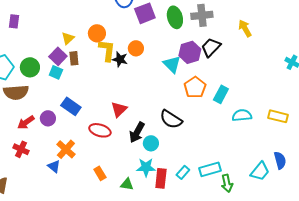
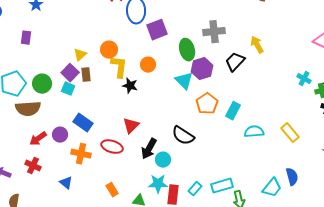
green ellipse: (175, 17) -> (187, 50), moved
black trapezoid: (211, 47) -> (235, 62), moved
black star: (120, 59) -> (130, 86), moved
yellow rectangle: (278, 116) -> (290, 133), turned 36
orange cross: (66, 149) -> (81, 154), moved, turned -30

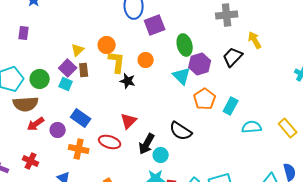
gray cross: (214, 32) -> (227, 15), moved
red arrow: (38, 139) -> (36, 124), moved

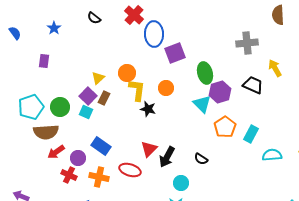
black trapezoid: (233, 57) -> (253, 85), turned 70
brown rectangle: (84, 70) -> (104, 98), turned 32
black semicircle: (181, 131) -> (201, 159), size x0.6
black arrow: (147, 144) -> (167, 157), moved
red cross: (31, 161) -> (69, 175), moved

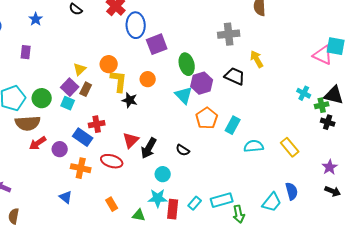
red cross: (69, 175) -> (97, 124), moved, turned -35

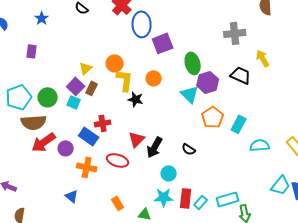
red arrow: (38, 143) -> (44, 142), size x1.4
cyan trapezoid: (272, 202) -> (281, 185), moved
red rectangle: (173, 209) -> (186, 198), moved

